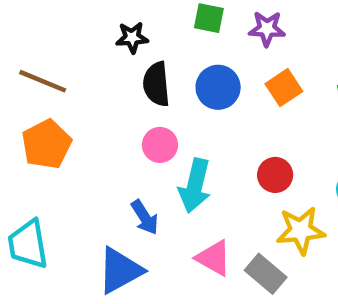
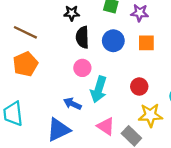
orange square: (284, 88) -> (146, 43), turned 30
blue arrow: (145, 217) -> (72, 104), turned 144

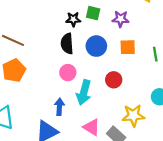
black star: (72, 13) -> (73, 19), moved
red circle: (139, 87) -> (114, 80), moved
blue arrow: (72, 104) -> (59, 107), turned 70

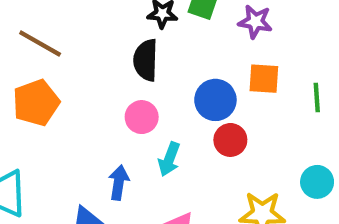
blue circle: (96, 46) -> (215, 100), moved
cyan arrow: (84, 92) -> (169, 159), size x0.7

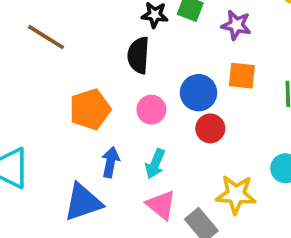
orange pentagon: (36, 103) -> (90, 109), moved
pink circle: (142, 117) -> (151, 110), moved
cyan arrow: (169, 159) -> (155, 164), moved

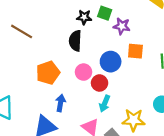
purple star: (236, 25) -> (122, 26), moved
red circle: (210, 128) -> (100, 83), moved
cyan arrow: (155, 164) -> (105, 104), moved

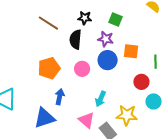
green square: (105, 13) -> (116, 19), moved
purple star: (122, 26) -> (106, 39), moved
brown line: (22, 31) -> (48, 23), moved
red circle: (100, 83) -> (141, 82), moved

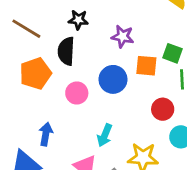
green square: (116, 19) -> (172, 53), moved
purple star: (106, 39) -> (123, 36), moved
orange pentagon: (49, 68) -> (35, 73), moved

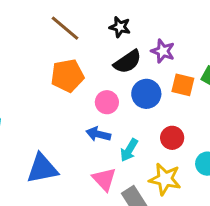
black semicircle: (66, 51) -> (128, 62), moved, turned -136
red circle: (163, 109) -> (172, 138), moved
blue arrow: (46, 134) -> (98, 134), moved, turned -95

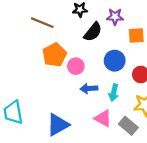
blue circle: (146, 94) -> (115, 61), moved
pink circle: (107, 102) -> (76, 66), moved

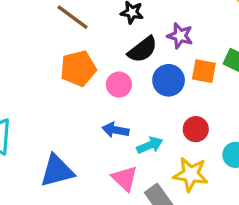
blue circle: (115, 61) -> (169, 80), moved
pink circle: (76, 66) -> (119, 85), moved
cyan arrow: (114, 93) -> (150, 145), turned -140

